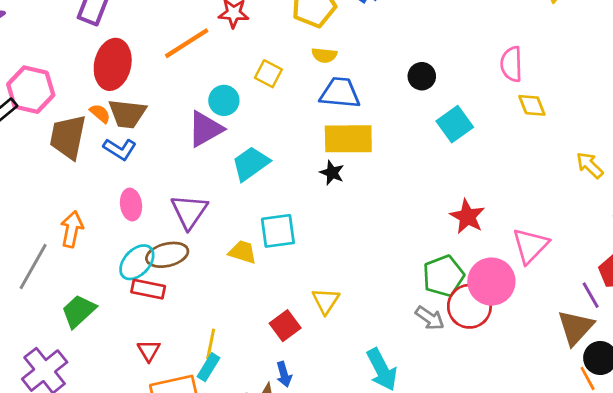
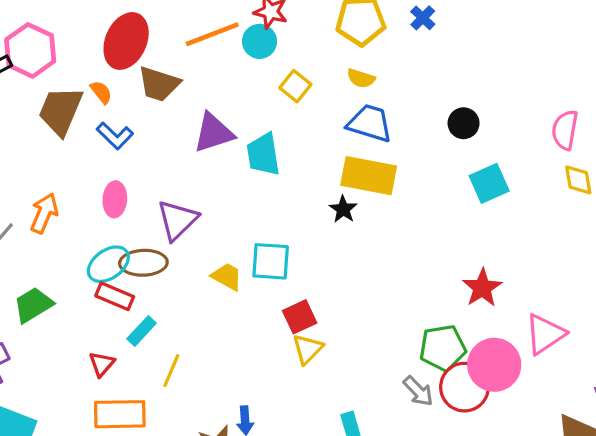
cyan circle: (224, 100) -> (260, 41), moved
brown trapezoid: (127, 114) -> (159, 84), moved
cyan trapezoid: (251, 164) -> (263, 154), moved, turned -75
red square: (285, 326) -> (300, 317), moved
cyan rectangle: (208, 367) -> (142, 331), moved

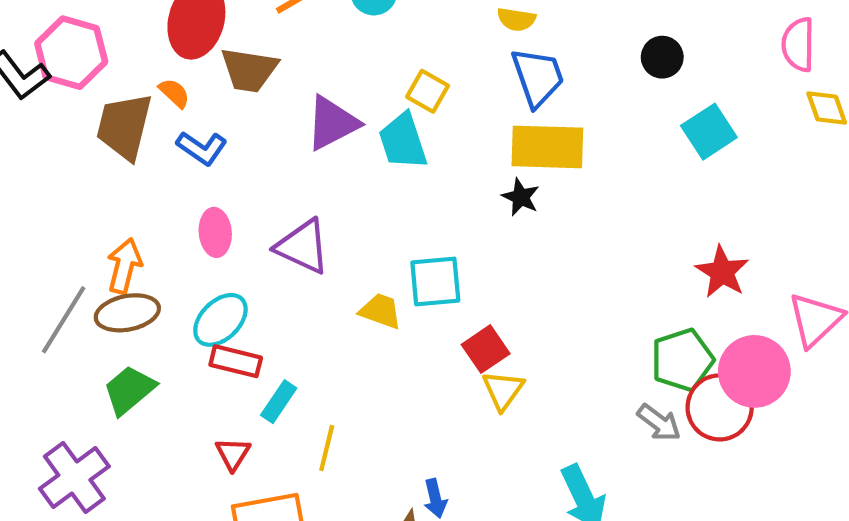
yellow square: (295, 86) -> (428, 91), moved
blue trapezoid: (370, 123) -> (538, 77), turned 63
purple triangle: (177, 220) -> (303, 247), turned -42
brown ellipse: (143, 263) -> (127, 313), moved

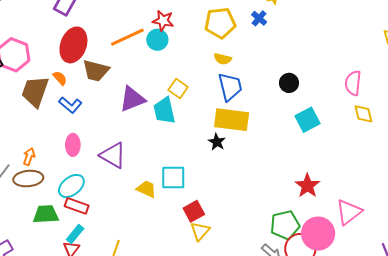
orange arrow: (124, 266) -> (29, 157), size x0.7
green trapezoid: (129, 390) -> (46, 214), moved, turned 32
cyan rectangle: (279, 402) -> (75, 234), moved

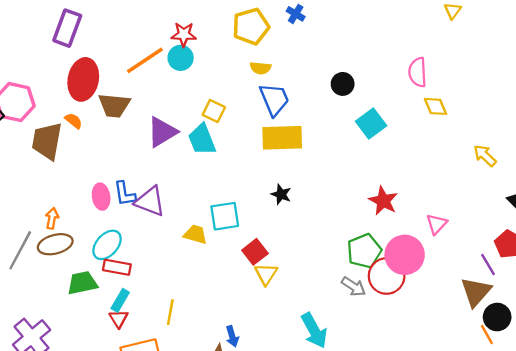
blue L-shape: (70, 105) -> (125, 194), moved, turned 50
black star: (217, 142) -> (281, 194), moved
pink triangle: (349, 212) -> (437, 224), size x0.7

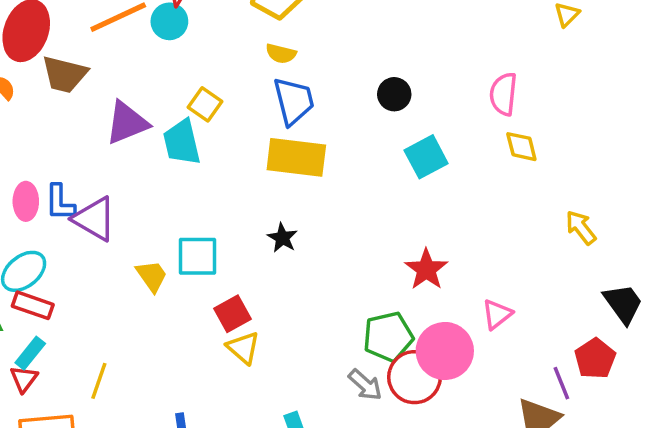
yellow trapezoid: (195, 234) -> (152, 276), turned 30
yellow triangle: (266, 274) -> (243, 348), turned -30

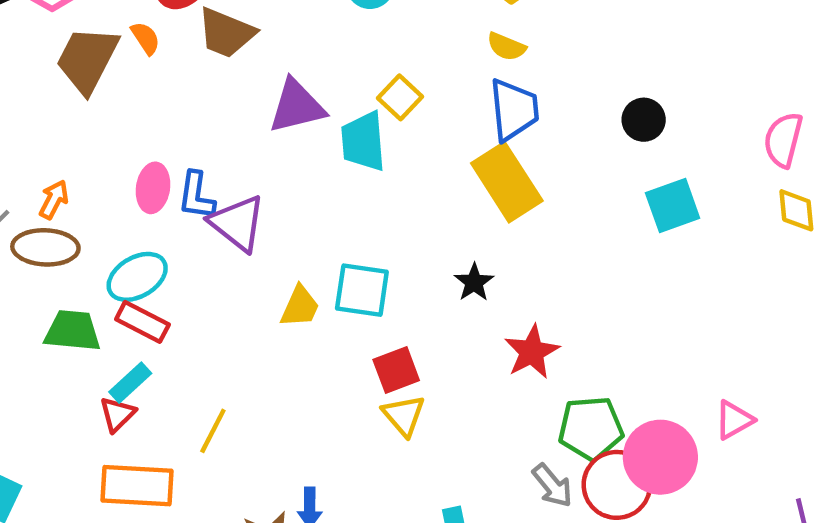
yellow rectangle: (296, 157) -> (507, 182), turned 42
red star: (426, 269) -> (532, 352), moved
yellow trapezoid: (152, 276) -> (300, 307), turned 51

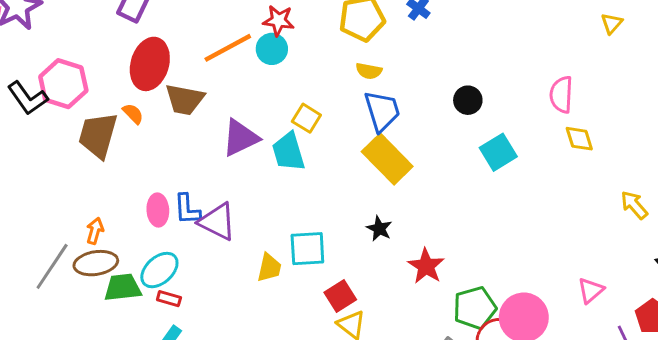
red rectangle: (142, 322) -> (169, 299), size x0.7
green trapezoid: (73, 331) -> (123, 287), moved
pink triangle: (734, 420) -> (591, 290), moved

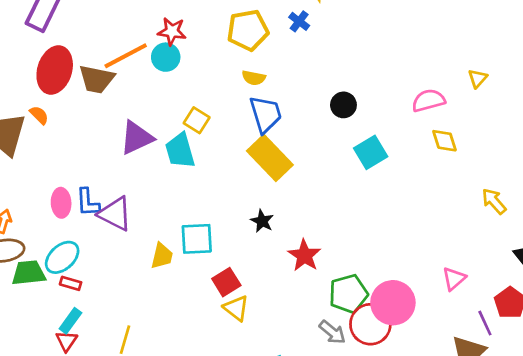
yellow triangle: (612, 23) -> (478, 78), moved
pink semicircle: (561, 95) -> (428, 100), turned 72
brown trapezoid: (185, 99) -> (97, 79), moved

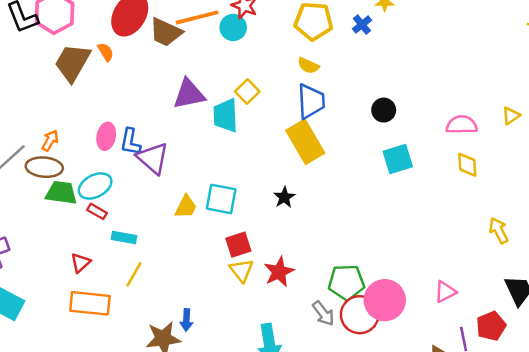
red star: (304, 255) -> (279, 272), moved
cyan rectangle: (70, 321) -> (124, 237), moved, turned 50

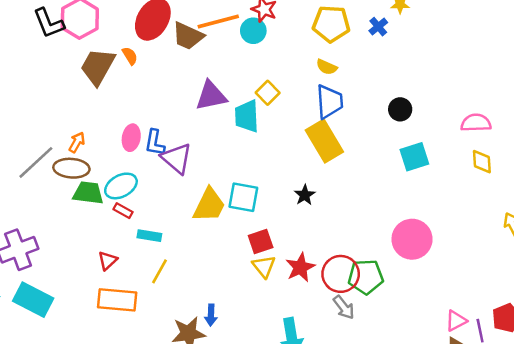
yellow trapezoid: (186, 207) -> (209, 205), size x1.5
pink triangle: (445, 292) -> (456, 321), moved
pink circle: (385, 300) -> (412, 239), moved
red circle: (360, 315) -> (341, 274), moved

